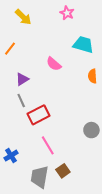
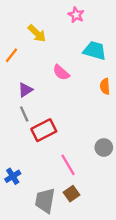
yellow arrow: (23, 17) -> (37, 33), moved
pink line: (48, 145) -> (68, 165), moved

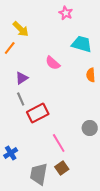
yellow arrow: (37, 33) -> (21, 29), moved

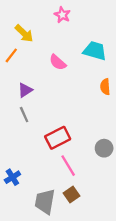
pink star: (66, 13) -> (62, 15), moved
pink semicircle: (53, 63) -> (58, 62), moved
red rectangle: (38, 113) -> (58, 138), moved

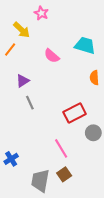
pink star: (62, 15) -> (41, 13), moved
gray line: (24, 115) -> (30, 103), moved
red rectangle: (58, 138) -> (75, 113), moved

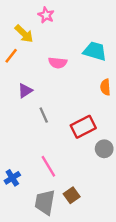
pink semicircle: (52, 56) -> (58, 63), turned -35
gray line: (30, 103) -> (44, 115), moved
pink line: (61, 148) -> (48, 166), moved

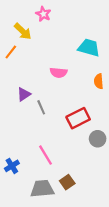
pink semicircle: (58, 63) -> (59, 73), moved
purple triangle: (25, 91) -> (24, 94), moved
gray trapezoid: (45, 202) -> (42, 189), turned 75

